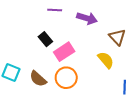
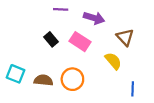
pink rectangle: (64, 52) -> (80, 42), moved, turned 66
brown semicircle: (38, 79) -> (43, 80), turned 144

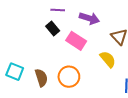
black rectangle: (51, 39) -> (53, 29), moved
brown semicircle: (43, 80) -> (41, 78), turned 66

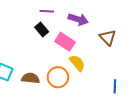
yellow semicircle: (108, 59) -> (77, 63), moved
brown semicircle: (41, 78) -> (31, 78), turned -66

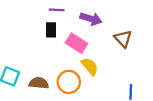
black rectangle: (42, 29) -> (51, 30), turned 40

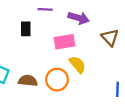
black rectangle: (51, 30) -> (26, 29), moved
pink rectangle: (77, 43) -> (65, 42), turned -42

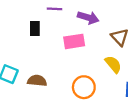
yellow semicircle: (78, 64) -> (113, 64), moved
orange circle: (57, 80) -> (84, 87), moved

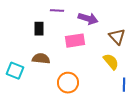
brown semicircle: (37, 81) -> (41, 59), moved
orange circle: (84, 87) -> (68, 83), moved

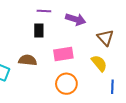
black rectangle: (39, 29) -> (39, 31), moved
pink rectangle: (75, 41) -> (63, 54), moved
orange circle: (68, 83) -> (66, 84), moved

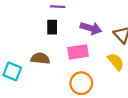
purple arrow: (76, 19) -> (91, 28), moved

